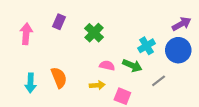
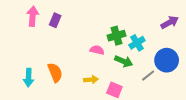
green cross: (94, 33) -> (116, 36), moved, turned 30
pink arrow: (26, 34) -> (33, 16), moved
blue circle: (178, 50) -> (167, 60), moved
pink semicircle: (107, 66) -> (97, 50), moved

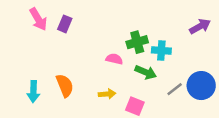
pink arrow: (33, 16) -> (38, 19), turned 144
cyan cross: (137, 43) -> (161, 51), turned 35
blue circle: (167, 60) -> (201, 86), moved

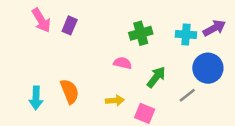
green cross: (137, 42) -> (141, 33), moved
cyan cross: (161, 51) -> (186, 35), moved
green arrow: (146, 72) -> (156, 77), turned -75
blue circle: (201, 86) -> (208, 68), moved

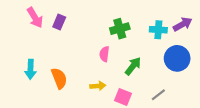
pink semicircle: (123, 63) -> (104, 54), turned -96
gray line: (187, 95) -> (158, 95), moved
cyan arrow: (36, 98) -> (31, 69), moved

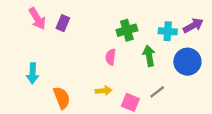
green arrow: (133, 66) -> (149, 56), moved, turned -48
orange semicircle: (59, 78) -> (62, 98), moved
gray line: (158, 95) -> (157, 92), moved

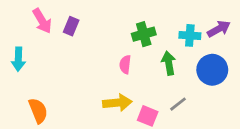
cyan arrow: (33, 73) -> (18, 59), moved
yellow arrow: (104, 91) -> (117, 103), size x1.5
orange semicircle: (62, 98) -> (38, 111), moved

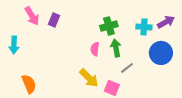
green arrow: (169, 63) -> (116, 48), moved
yellow arrow: (117, 103) -> (89, 78), turned 50
gray line: (178, 104) -> (127, 68), moved

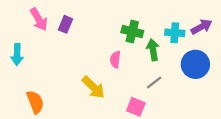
green cross: (109, 26) -> (132, 32), turned 30
green arrow: (116, 48) -> (153, 50), moved
yellow arrow: (89, 78) -> (93, 87), moved

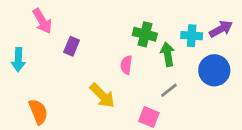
purple rectangle: (66, 24) -> (72, 46), moved

